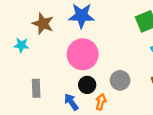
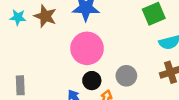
cyan star: (21, 45) -> (18, 17), moved
gray rectangle: (36, 88) -> (20, 85), moved

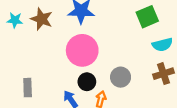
gray rectangle: (20, 85) -> (28, 88), moved

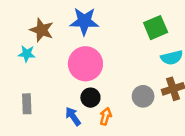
cyan star: (15, 20) -> (27, 54), moved
gray circle: (121, 77) -> (143, 96), moved

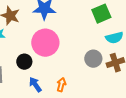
gray circle: (143, 96) -> (93, 59), moved
black circle: (90, 98) -> (24, 62), moved

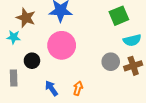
black circle: (24, 62) -> (32, 61), moved

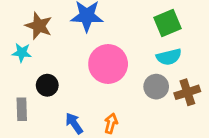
cyan semicircle: (132, 40) -> (169, 57), moved
pink circle: (62, 45) -> (108, 64), moved

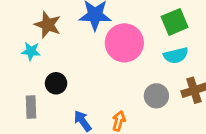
pink circle: (108, 64) -> (124, 43), moved
gray circle: (156, 87) -> (156, 96), moved

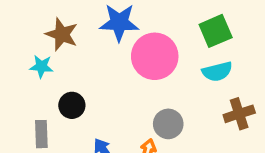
gray circle: (156, 96) -> (168, 124), moved

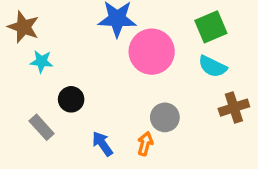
brown star: (62, 34) -> (23, 27), moved
cyan semicircle: (217, 72) -> (213, 66), turned 40
gray rectangle: (41, 134) -> (42, 127), turned -40

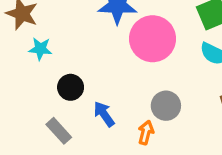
gray rectangle: (42, 127) -> (59, 131), moved
blue arrow: (102, 144) -> (104, 114), moved

